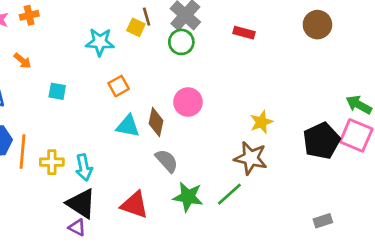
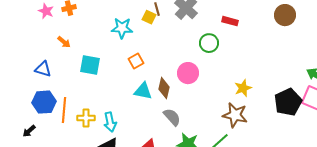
green circle: (181, 42) -> (209, 43), moved
cyan square: (57, 91) -> (90, 65), size x1.5

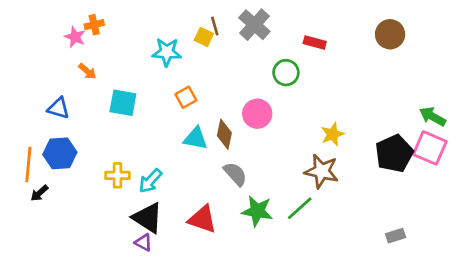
pink star: (46, 11) -> (75, 37), moved
orange line: (64, 110) -> (28, 164), moved
cyan arrow: (110, 122) -> (150, 181), turned 54

